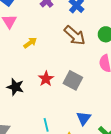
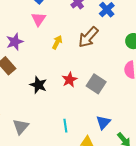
brown arrow: (75, 35) -> (88, 37), moved, turned 85
yellow arrow: (30, 43) -> (57, 42), turned -32

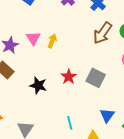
pink triangle: (38, 19) -> (33, 38), moved
brown arrow: (88, 37) -> (103, 33), moved

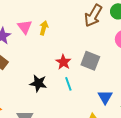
black star: (38, 85) -> (38, 83), moved
cyan line: (70, 123) -> (68, 84), moved

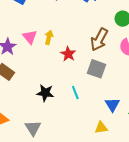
brown arrow: (93, 16) -> (99, 39), moved
red star: (63, 62) -> (68, 54), moved

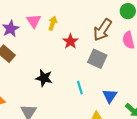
cyan line: (75, 93) -> (80, 88), moved

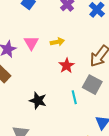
yellow arrow: (53, 23) -> (57, 42), moved, turned 56
cyan line: (80, 88) -> (74, 97), moved

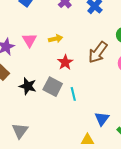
gray square: (92, 85) -> (53, 87), moved
black star: (38, 101) -> (28, 86), moved

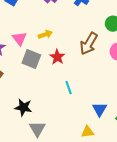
black star: (28, 86) -> (23, 107), moved
gray square: (53, 87) -> (31, 59), moved
gray triangle: (20, 131) -> (37, 129), moved

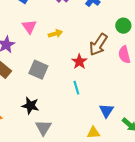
pink triangle: (19, 39) -> (29, 27), moved
red star: (57, 57) -> (79, 62), moved
gray square: (31, 59) -> (38, 70), moved

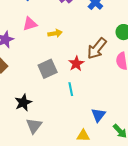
pink triangle: (29, 27) -> (30, 24), turned 42
gray square: (38, 70) -> (48, 69), moved, turned 36
black star: (30, 106) -> (23, 103), turned 30

